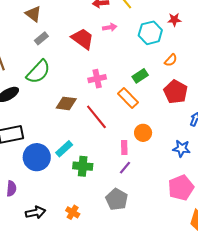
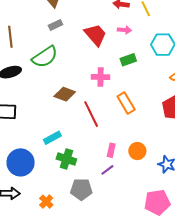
green rectangle: (140, 76) -> (128, 60), moved
orange circle: (143, 133) -> (137, 151), moved
blue circle: (37, 157) -> (21, 162), moved
gray pentagon: (117, 199) -> (81, 189), moved, turned 30

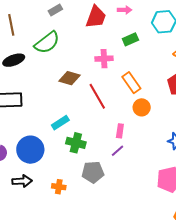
red trapezoid: (95, 35) -> (96, 17), turned 65
orange circle: (137, 151) -> (142, 107), moved
orange cross: (46, 202) -> (59, 187), turned -32

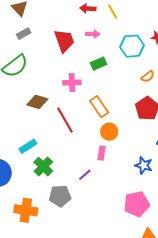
red trapezoid: (96, 17) -> (64, 41), turned -40
pink rectangle: (120, 131) -> (102, 153), moved
green cross: (76, 143) -> (43, 167), turned 30
orange cross: (59, 187) -> (26, 210), size x1.6

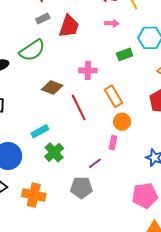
red trapezoid: (64, 41) -> (69, 26), moved, turned 35
green rectangle: (99, 64) -> (125, 54), moved
gray pentagon: (60, 196) -> (81, 188), moved

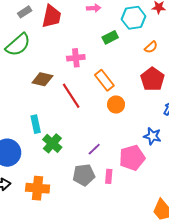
cyan rectangle: (40, 131) -> (36, 124), turned -66
pink rectangle: (113, 143) -> (109, 176), moved
pink pentagon: (145, 196) -> (132, 158), moved

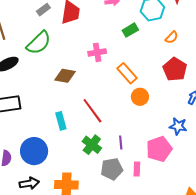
red line: (71, 96) -> (92, 111), moved
green cross: (52, 143) -> (92, 145), moved
purple line: (94, 149) -> (121, 143), turned -48

